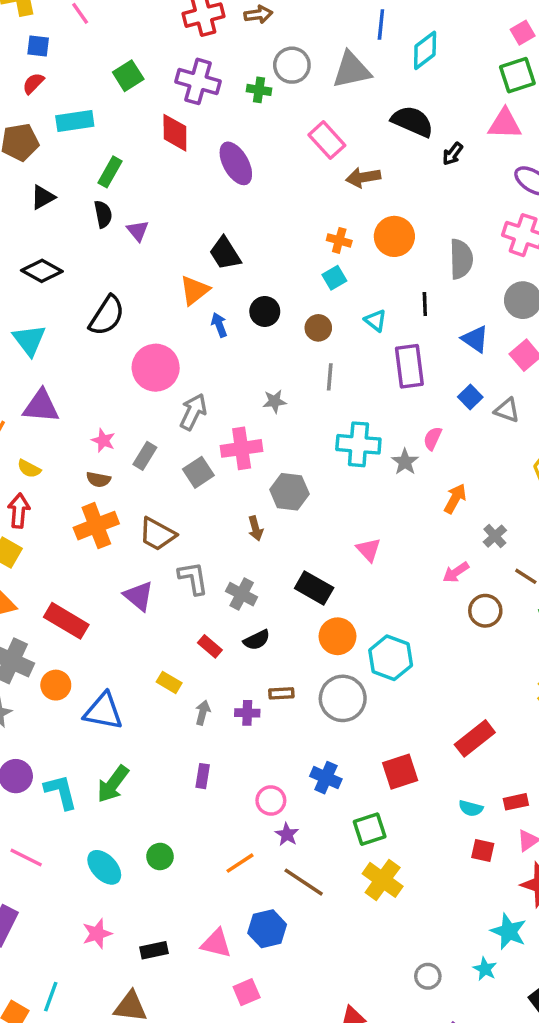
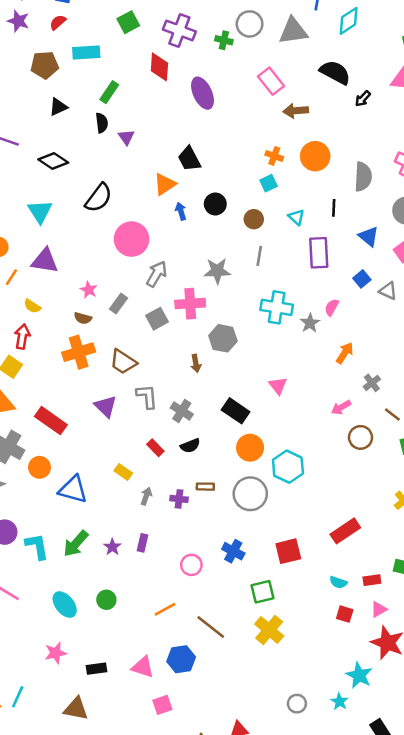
gray star: (275, 401) -> (217, 271), size x1.5
purple star: (287, 834) -> (112, 547), moved

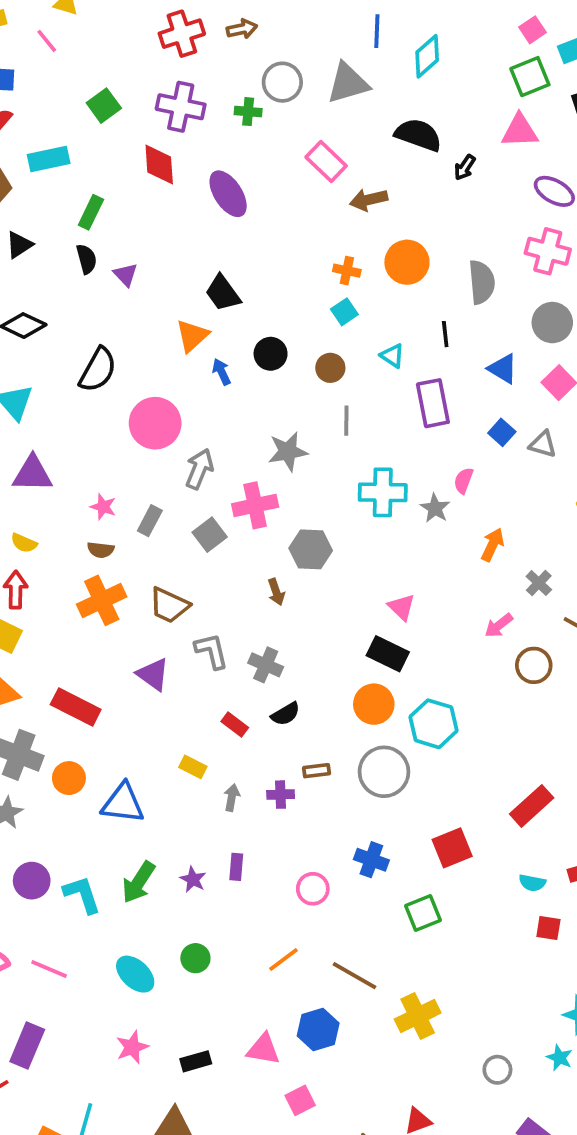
black rectangle: (236, 411) -> (388, 654), moved
yellow cross: (269, 630) -> (418, 1016), moved, turned 32

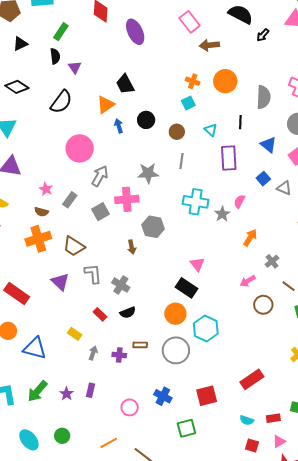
black semicircle: (98, 370) -> (61, 102), moved

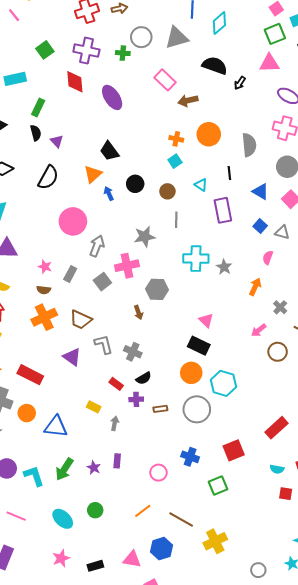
pink semicircle: (239, 201) -> (268, 258), moved
purple cross: (119, 355) -> (136, 399), moved

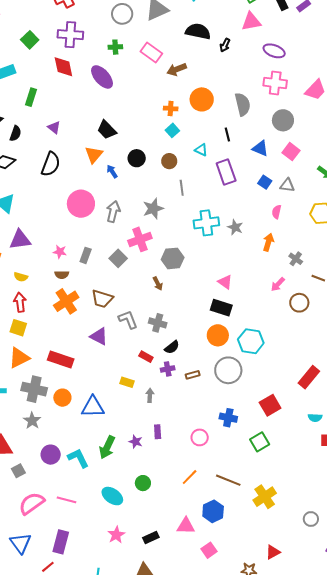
green cross: (123, 53) -> (115, 47), moved
black semicircle: (36, 133) -> (15, 133), moved, turned 42
gray arrow: (97, 246) -> (113, 212), moved

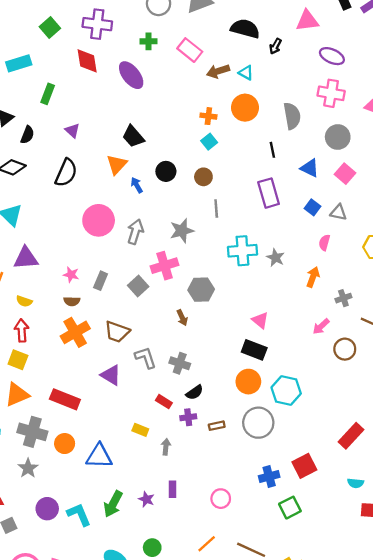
cyan triangle: (201, 150) -> (246, 73), moved
gray cross: (296, 259) -> (343, 298), turned 32
blue cross: (228, 418) -> (269, 477), moved, turned -30

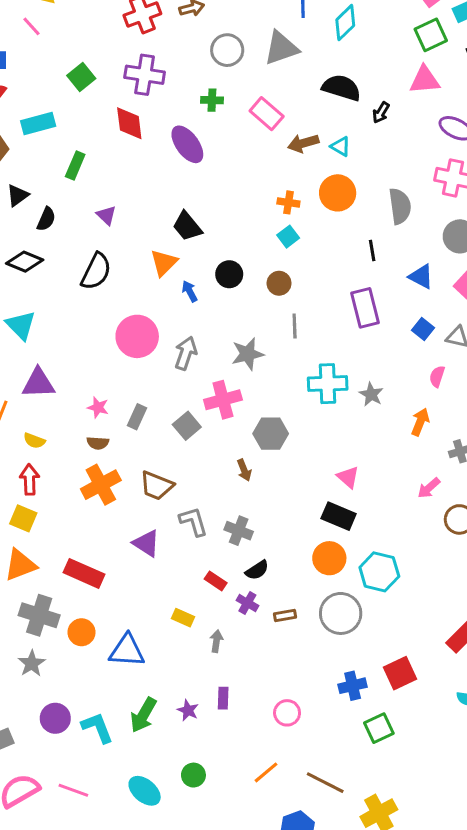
purple cross: (188, 417) -> (247, 603), turned 35

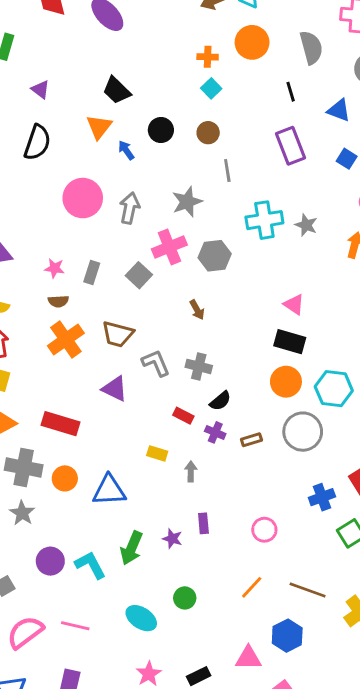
gray hexagon: (271, 434) -> (215, 256), moved

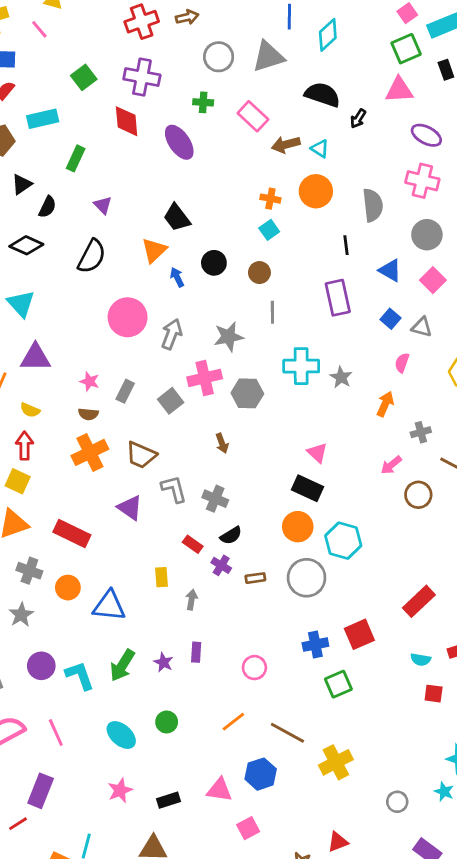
yellow rectangle: (157, 453) -> (162, 577), turned 60
gray cross: (24, 468) -> (29, 571), size x0.7
pink line: (75, 626) -> (56, 733), turned 44

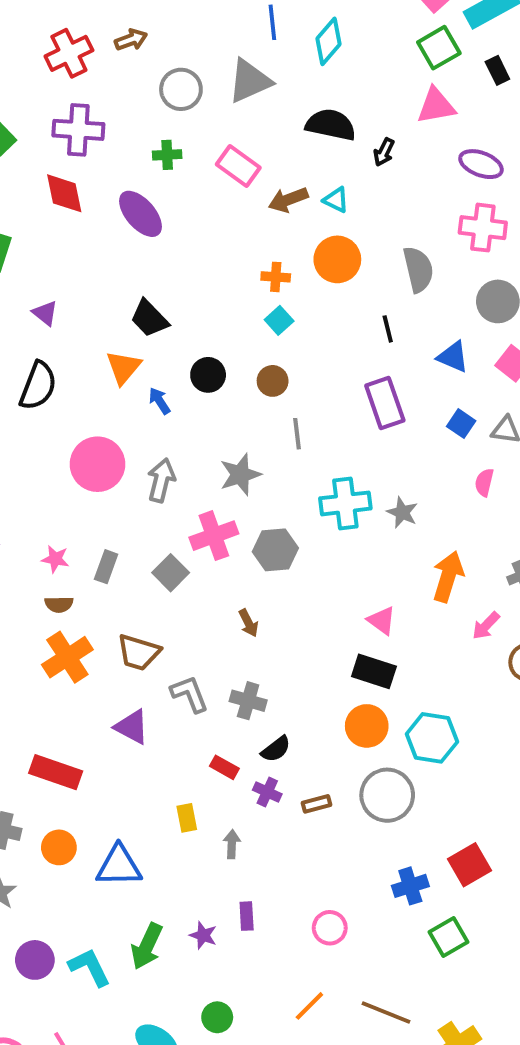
orange arrow: (385, 404) -> (448, 577), moved, size x1.4

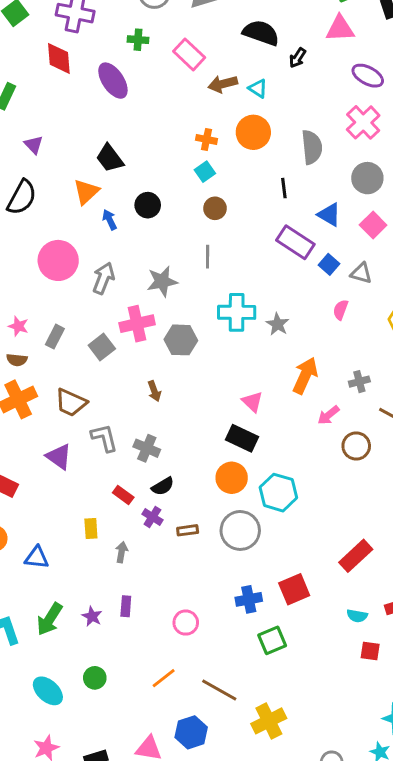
pink cross: (483, 228) -> (363, 122), turned 32
brown circle: (273, 381) -> (215, 208), moved
purple rectangle: (385, 403) -> (295, 242), moved, turned -45
blue triangle: (119, 866) -> (37, 558), size x0.7

